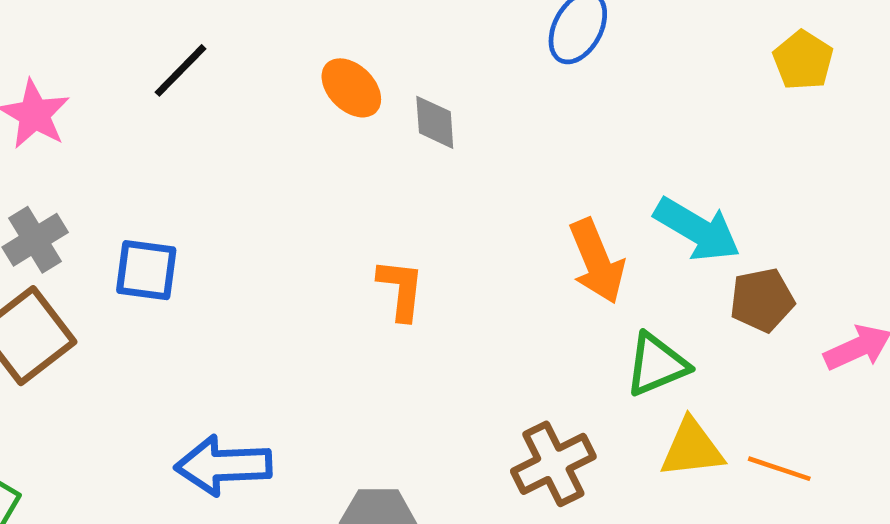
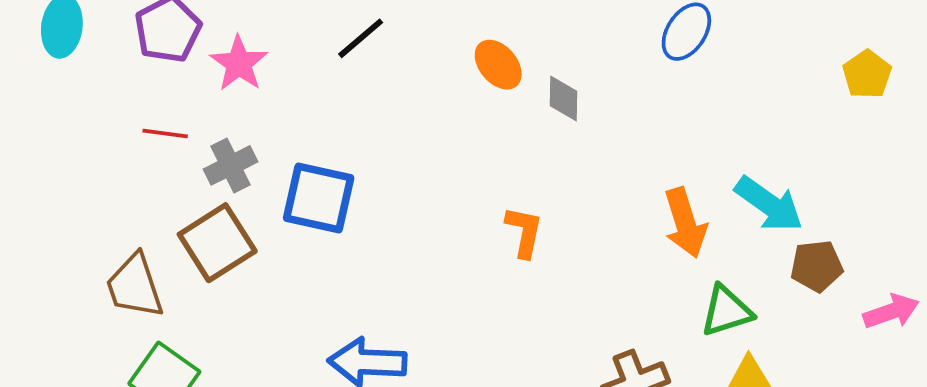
blue square: (146, 270) -> (319, 198), size x1.4

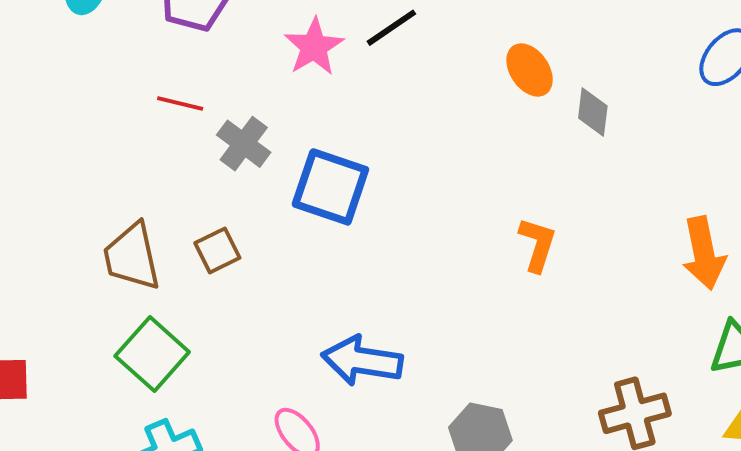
pink star: (239, 63) -> (314, 47), moved
gray cross: (231, 165) -> (244, 144), turned -33
brown square: (217, 243) -> (217, 250), moved, size x0.6

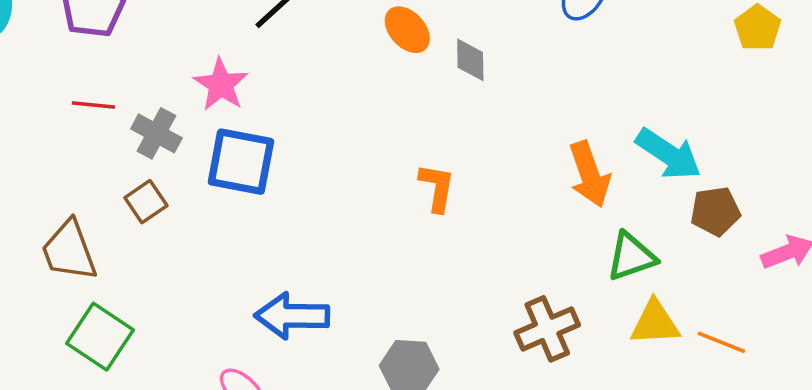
pink star: (314, 47) -> (221, 85), moved
brown square: (217, 250) -> (146, 202), moved

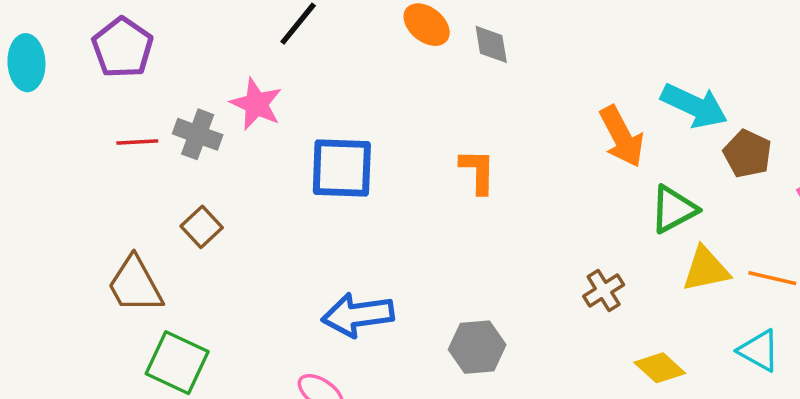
gray cross: (156, 133) -> (198, 134), moved
blue square: (241, 162) -> (342, 168), moved
brown pentagon: (715, 211) -> (747, 154), turned -30
brown cross: (547, 329) -> (604, 290), size x0.7

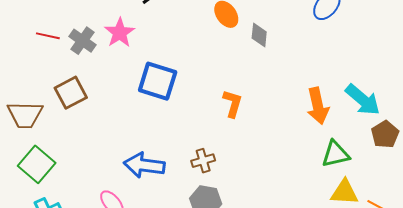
brown square: (202, 227) -> (71, 93), size x1.4
brown trapezoid: (135, 285) -> (25, 115), turned -75
brown cross: (604, 290) -> (203, 161), moved

